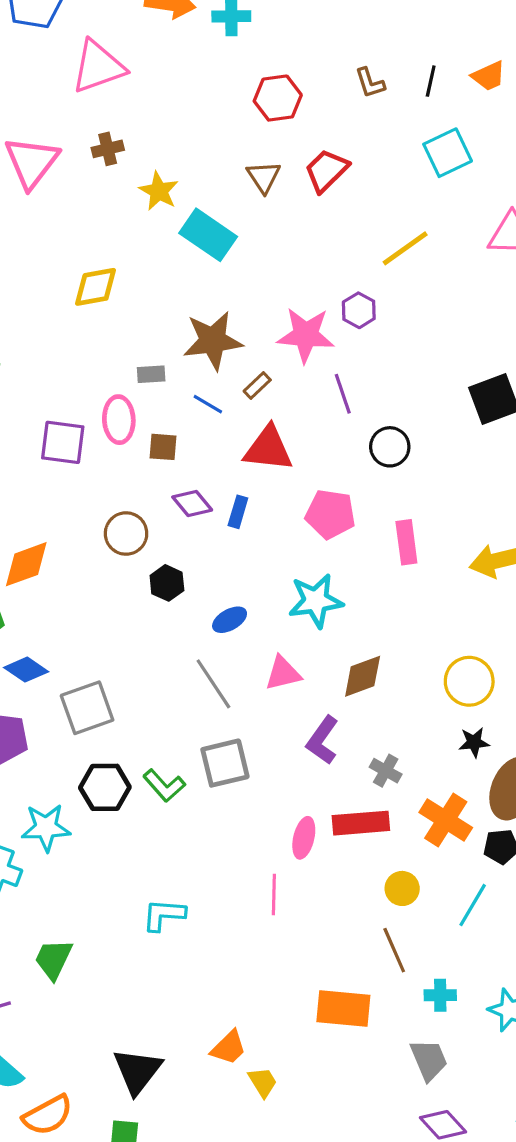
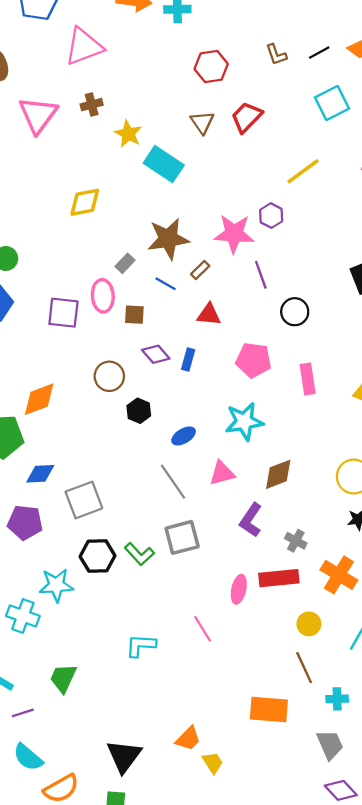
black line: (431, 81) -> (319, 53), turned 50
gray rectangle: (151, 374) -> (125, 263), turned -42
red triangle: (268, 449) -> (209, 315), size x0.7
blue diamond: (26, 670) -> (40, 474), turned -36
pink line: (274, 895) -> (203, 629), moved, turned -32

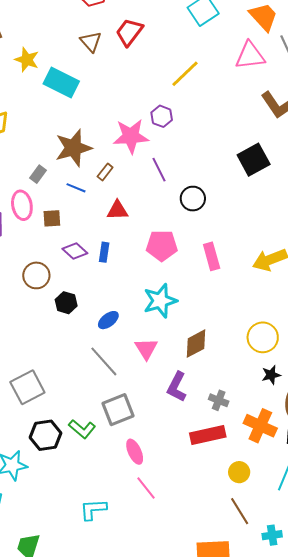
pink triangle: (222, 473) -> (146, 349), turned -40
pink ellipse: (239, 589) -> (135, 452), moved, turned -30

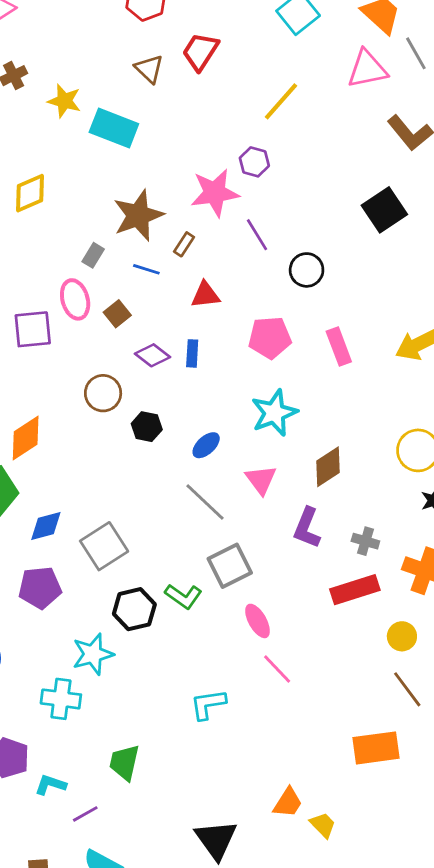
brown square: (52, 218) -> (117, 314), turned -30

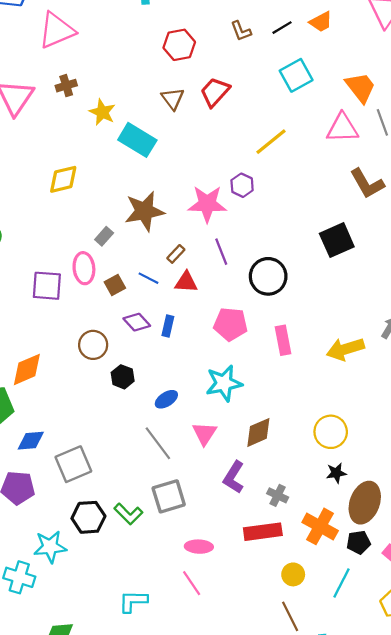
purple line: (257, 235) -> (221, 252), moved
brown rectangle: (184, 244) -> (176, 254), moved
blue line: (146, 269) -> (148, 278), moved
black circle: (307, 270) -> (268, 276), size x1.4
pink ellipse: (258, 621) -> (199, 547), moved, turned -68

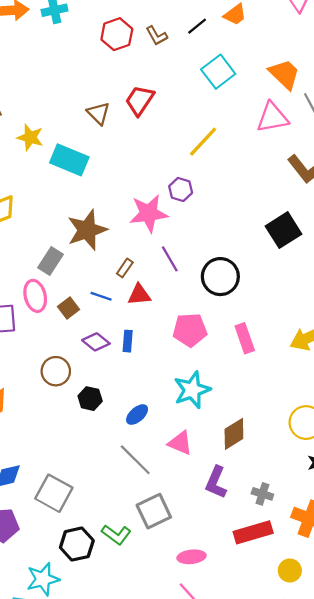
red hexagon: (179, 45) -> (117, 34), moved
gray rectangle: (104, 236) -> (50, 261), size x1.4
pink triangle: (204, 433) -> (180, 443), turned -32
gray square: (73, 464) -> (54, 493), turned -30

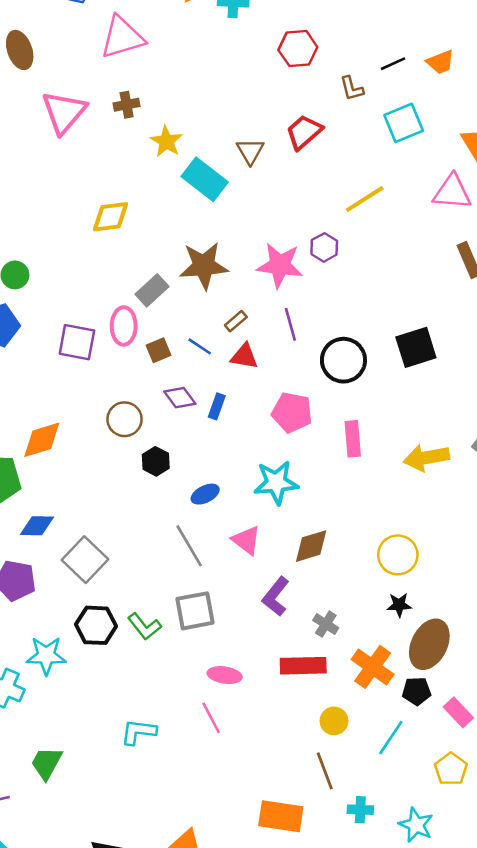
brown L-shape: (157, 36) -> (352, 88), moved
brown triangle: (98, 113) -> (250, 151), moved
black square: (284, 230) -> (416, 347), moved

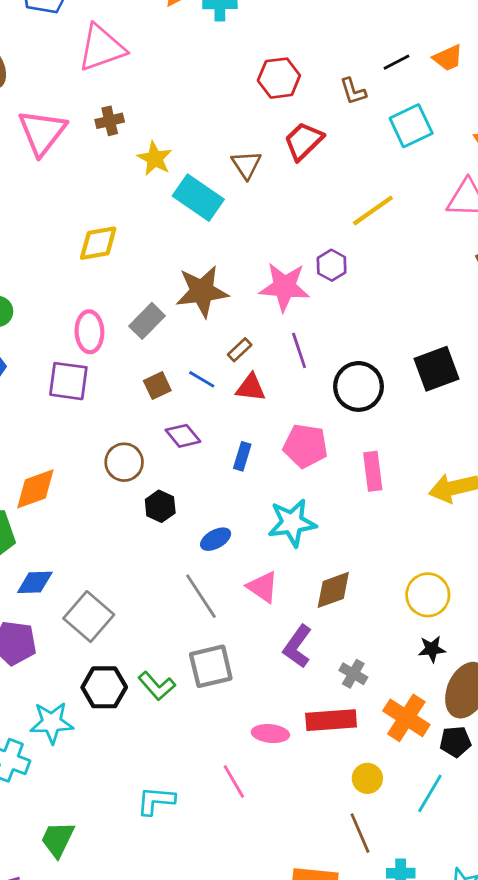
red hexagon: (298, 49) -> (279, 78), moved
pink ellipse: (124, 326) -> (89, 332), moved
blue rectangle: (217, 406) -> (242, 456), moved
pink ellipse: (225, 675) -> (270, 734), moved

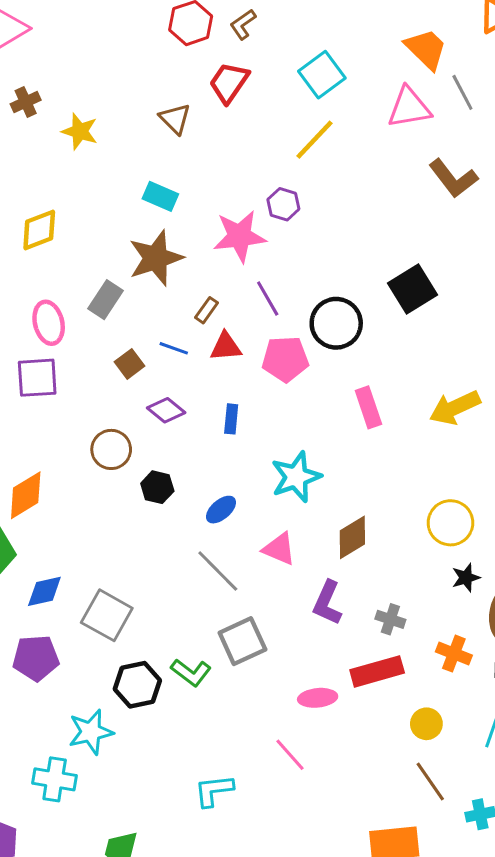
brown L-shape: (353, 91) -> (243, 24), moved, turned 84
cyan square: (411, 126) -> (322, 75), moved
cyan rectangle: (198, 198) -> (160, 196), moved, size x0.7
pink pentagon: (305, 446) -> (285, 359), moved
orange cross: (406, 718) -> (454, 654), size x0.7

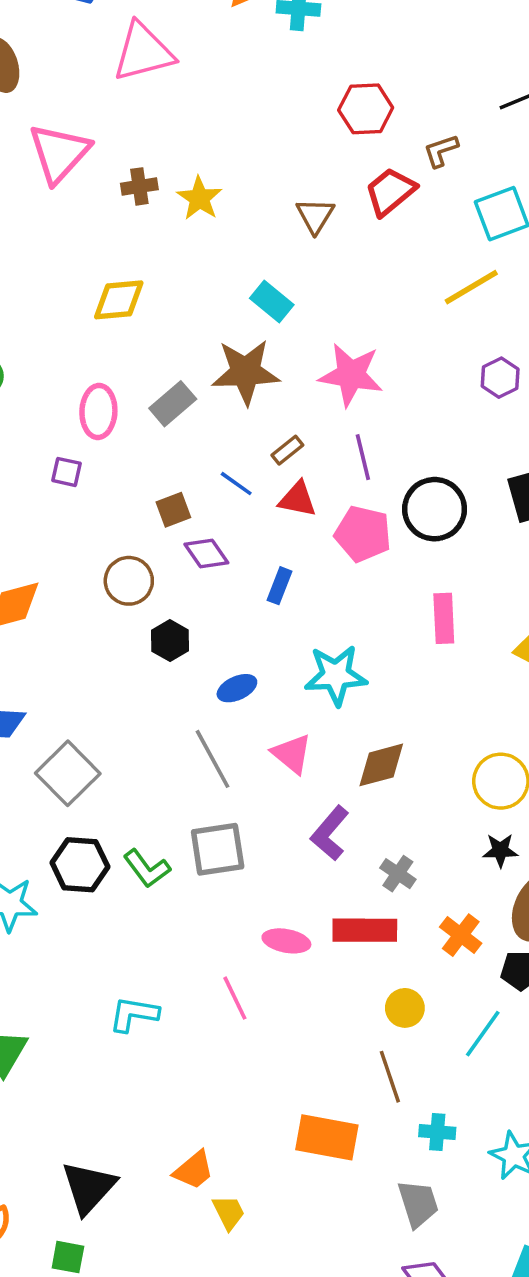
brown L-shape: (243, 24) -> (441, 151), moved
brown cross: (26, 102) -> (139, 186), moved
purple hexagon: (283, 204) -> (500, 378), moved
brown square: (129, 364) -> (173, 510), moved
purple square: (37, 378) -> (67, 472), size x0.6

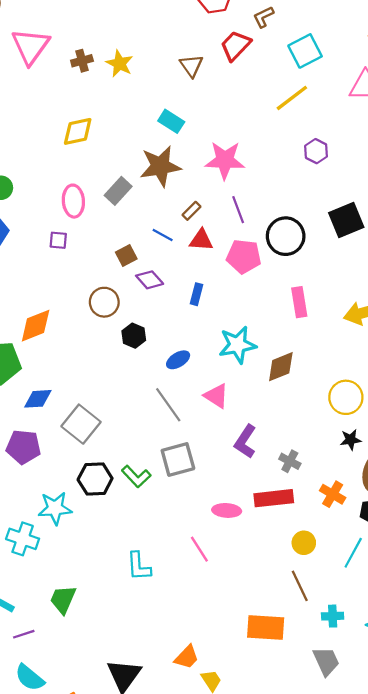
brown diamond: (381, 765) -> (281, 367), moved
cyan L-shape: (134, 1014) -> (139, 566), turned -96

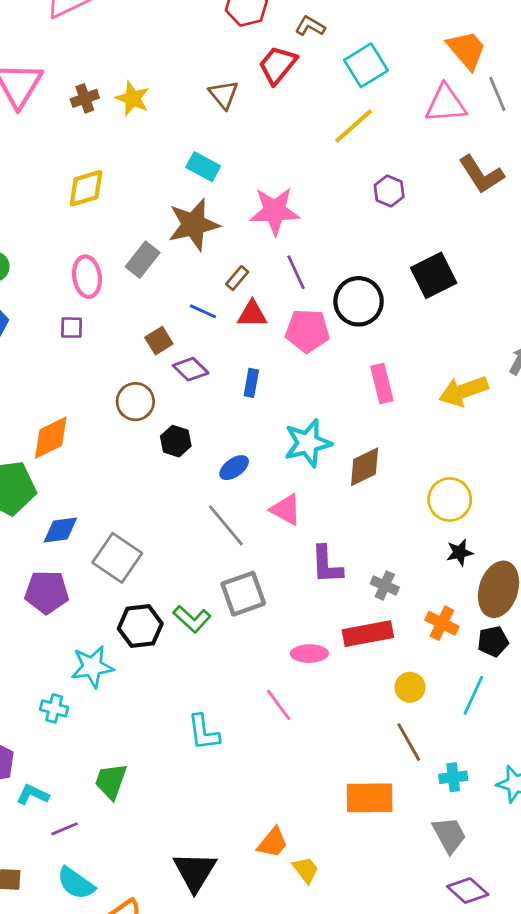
brown L-shape: (263, 17) -> (310, 26), turned 60
purple L-shape: (245, 442) -> (327, 565), turned -32
cyan cross: (23, 539) -> (54, 708), size x0.7

